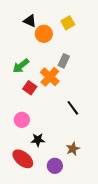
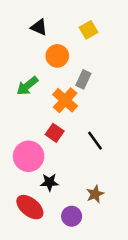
orange circle: (44, 34) -> (57, 56), moved
red square: (30, 88) -> (55, 133), moved
pink circle: (22, 120) -> (29, 156), size x1.5

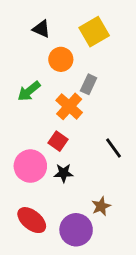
yellow square: (89, 30) -> (94, 32), size x1.5
black line: (95, 141) -> (113, 148), moved
black star: (49, 182) -> (64, 173), moved
purple circle: (72, 216) -> (76, 230), size x1.5

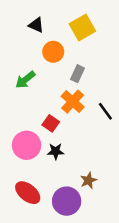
orange cross: (69, 106) -> (73, 102), moved
black line: (113, 148) -> (105, 111), moved

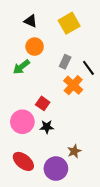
orange circle: (53, 52) -> (35, 47), moved
orange cross: (73, 102) -> (73, 85), moved
black line: (105, 111) -> (88, 68), moved

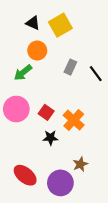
yellow square: (69, 23) -> (60, 25), moved
orange cross: (73, 85) -> (74, 120), moved
pink circle: (22, 122) -> (16, 109), moved

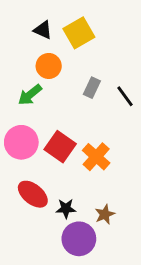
red square: (46, 112) -> (60, 147), size x1.5
black star: (50, 138) -> (66, 209), moved
red ellipse: (25, 175) -> (33, 194), moved

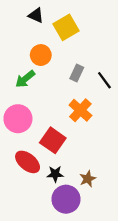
black triangle: (43, 30) -> (36, 15), moved
red square: (60, 147) -> (53, 140), moved
orange cross: (96, 157) -> (80, 110), moved

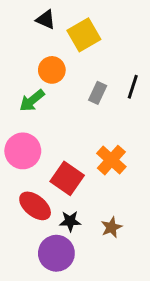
black line: (104, 80) -> (133, 87), moved, turned 54
orange cross: (80, 110) -> (111, 160), moved
purple circle: (66, 199) -> (56, 253), moved

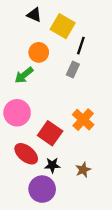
yellow square: (84, 35) -> (63, 26), turned -30
black line: (133, 87) -> (81, 46), moved

